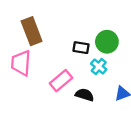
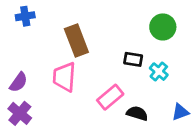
green circle: (107, 42) -> (163, 27), moved
cyan cross: (99, 66) -> (159, 72), moved

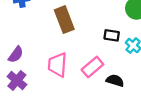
pink trapezoid: (64, 77) -> (58, 65), moved

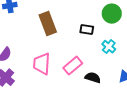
black rectangle: (112, 35) -> (87, 30), moved

